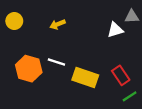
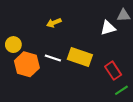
yellow circle: (14, 21) -> (13, 45), moved
yellow rectangle: (85, 78) -> (80, 57), moved

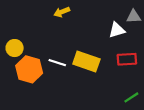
yellow arrow: (54, 23) -> (62, 12), moved
red rectangle: (113, 71) -> (127, 59), moved, turned -60

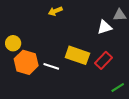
red rectangle: (127, 59) -> (104, 60), moved, turned -42
white line: (57, 63) -> (51, 66), moved

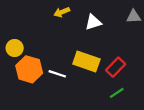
white triangle: (105, 27) -> (93, 22), moved
green line: (118, 87) -> (117, 93), moved

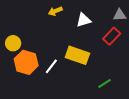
red rectangle: (116, 67) -> (112, 36), moved
white line: (57, 74) -> (51, 66), turned -70

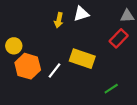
yellow arrow: (55, 11) -> (59, 20), moved, turned -56
white triangle: (83, 20) -> (81, 14), moved

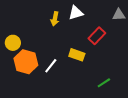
red rectangle: (119, 38) -> (97, 36), moved
yellow rectangle: (82, 59) -> (77, 55), size x0.7

